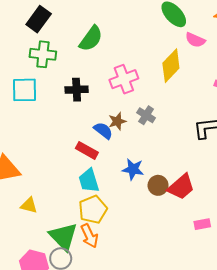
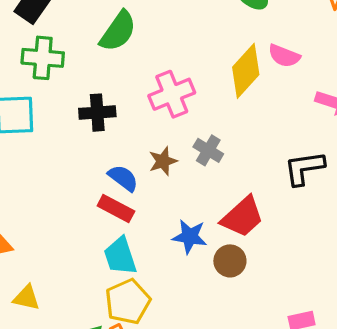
pink semicircle: (195, 40) -> (284, 56), moved
blue semicircle: (103, 131) -> (123, 178), moved
red trapezoid: (181, 187) -> (242, 217), moved

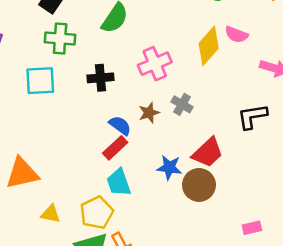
red rectangle: (116, 208) -> (115, 148), turned -70
brown circle: (230, 261) -> (199, 185), size x1.4
yellow pentagon: (128, 302) -> (97, 213), moved

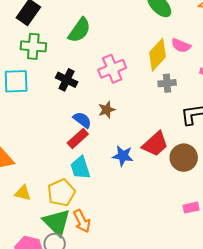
black cross: (101, 78) -> (67, 80), turned 30
gray cross: (182, 104) -> (167, 83), moved, turned -36
brown circle: (199, 185) -> (184, 158), moved

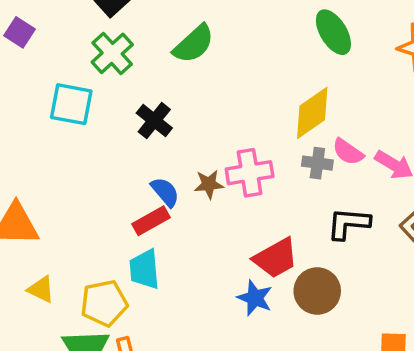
green cross: (33, 46) -> (112, 53), turned 30
pink semicircle: (181, 46) -> (348, 152), moved
pink cross: (112, 69) -> (250, 173), moved
blue star: (123, 156) -> (255, 298), moved

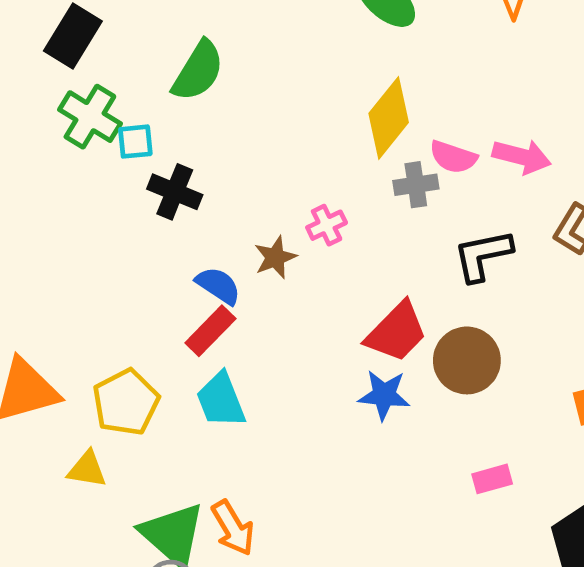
cyan square: (71, 104) -> (135, 142), moved, size x0.6
pink cross: (250, 173) -> (327, 225), size x0.6
yellow pentagon: (104, 303) -> (126, 402), moved

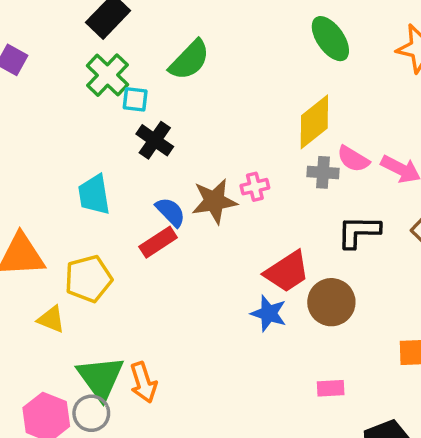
brown star: (275, 257) -> (214, 201), size x1.5
cyan trapezoid: (221, 400) -> (94, 195), moved

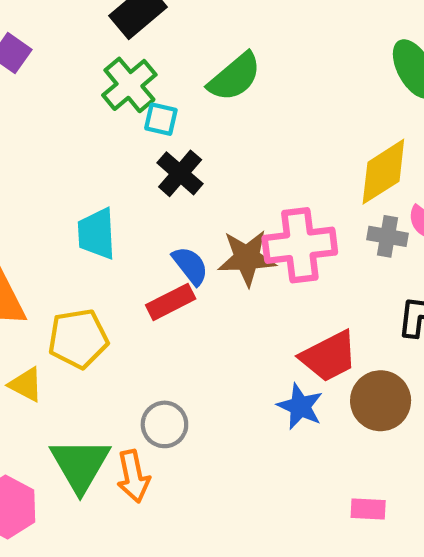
pink cross: (255, 187) -> (300, 245), size x2.0
gray circle: (91, 413) -> (164, 424), moved

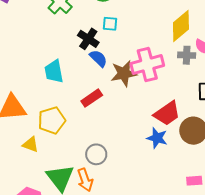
cyan square: (161, 119) -> (110, 24), moved
blue semicircle: (190, 266) -> (98, 58), moved

